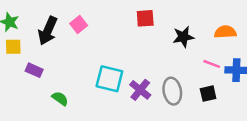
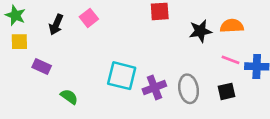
black arrow: (48, 31) -> (56, 25), size x0.7
orange semicircle: (225, 32) -> (232, 26), moved
purple cross: (140, 90) -> (154, 87), turned 30

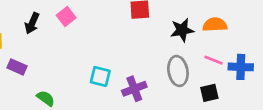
cyan square: (122, 76) -> (100, 76), size x0.7
gray ellipse: (189, 89) -> (178, 71), moved

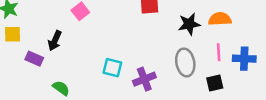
black arrow: (32, 23) -> (55, 41), moved
pink line: (213, 60) -> (219, 52), turned 66

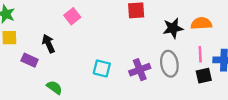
black arrow: (55, 41) -> (48, 44), turned 132
purple cross: (144, 79) -> (140, 70), moved
black square: (215, 83) -> (204, 76), moved

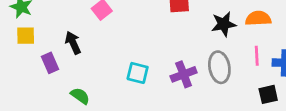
purple rectangle: (30, 60) -> (50, 63), turned 42
black square: (204, 76) -> (268, 94), moved

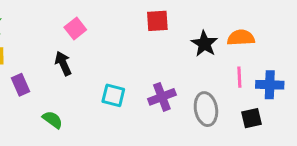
black star: (224, 24) -> (204, 44), turned -30
black arrow: (73, 43) -> (63, 63), moved
gray ellipse: (219, 67) -> (206, 109), moved

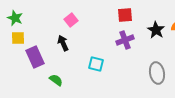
purple rectangle: (21, 85) -> (35, 57), size x1.5
purple cross: (162, 97) -> (125, 40), moved

